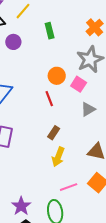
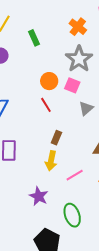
yellow arrow: (58, 157) -> (51, 161), moved
pink line: (69, 187) -> (75, 175), moved
purple star: (21, 206) -> (39, 196), moved

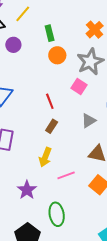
orange circle: (49, 81) -> (57, 55), moved
gray triangle: (86, 108) -> (89, 121), moved
brown rectangle: (56, 138) -> (52, 126), moved

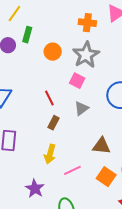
orange cross: (95, 30) -> (87, 23), turned -36
green rectangle: (50, 33) -> (27, 35), moved, turned 35
gray triangle: (89, 121) -> (81, 108), moved

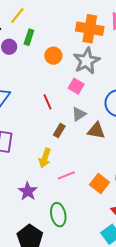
orange cross: (87, 23) -> (90, 29), size x1.5
brown rectangle: (53, 123) -> (59, 131), moved
brown triangle: (102, 146) -> (96, 131), moved

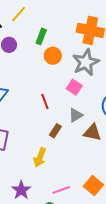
green rectangle: (29, 37) -> (41, 36), moved
pink line: (66, 175) -> (61, 190), moved

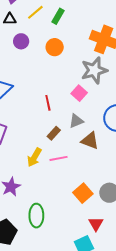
green rectangle: (41, 36) -> (58, 16), moved
orange circle: (53, 56) -> (55, 47), moved
pink line: (61, 190) -> (59, 158), moved

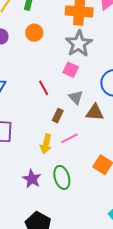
gray triangle: (76, 121) -> (76, 97), turned -35
green ellipse: (36, 216) -> (62, 177), moved

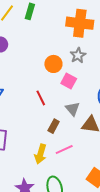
orange circle: (34, 33) -> (53, 64), moved
gray star: (79, 44) -> (78, 55), size x0.6

